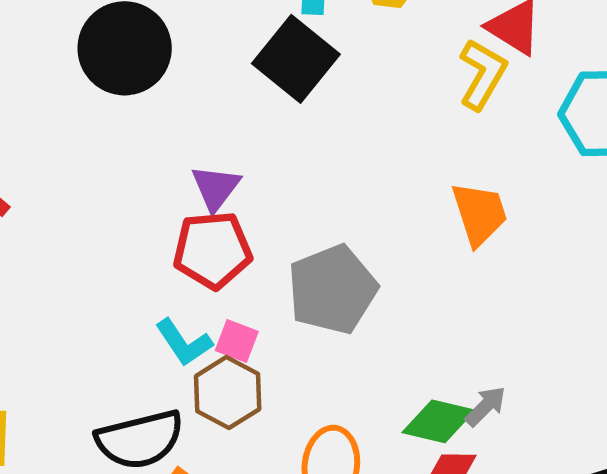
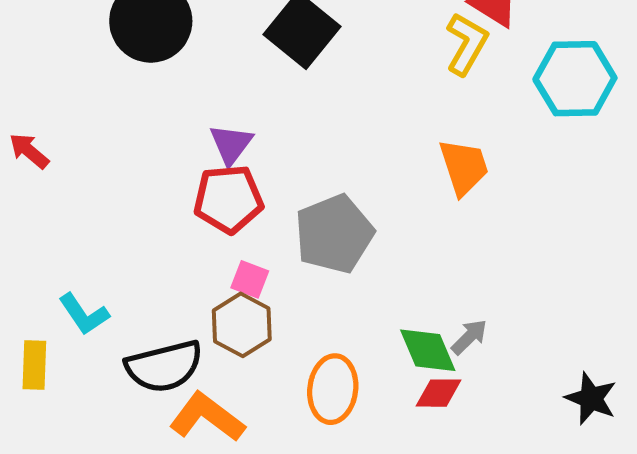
cyan L-shape: (184, 343) -> (84, 314), moved
green diamond: (439, 421) -> (428, 350), turned 54

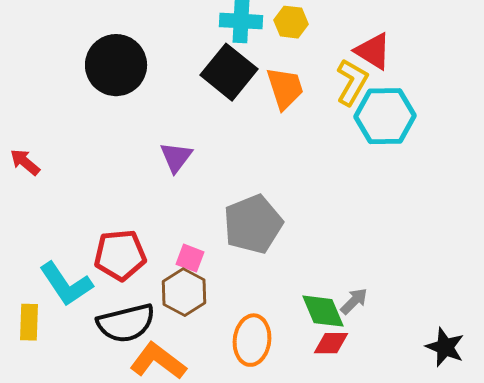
cyan hexagon: (575, 79) -> (385, 116), moved
orange trapezoid: (464, 167) -> (285, 88), moved
red pentagon: (228, 199) -> (120, 255), moved
cyan L-shape: (84, 314) -> (66, 284), size x1.4

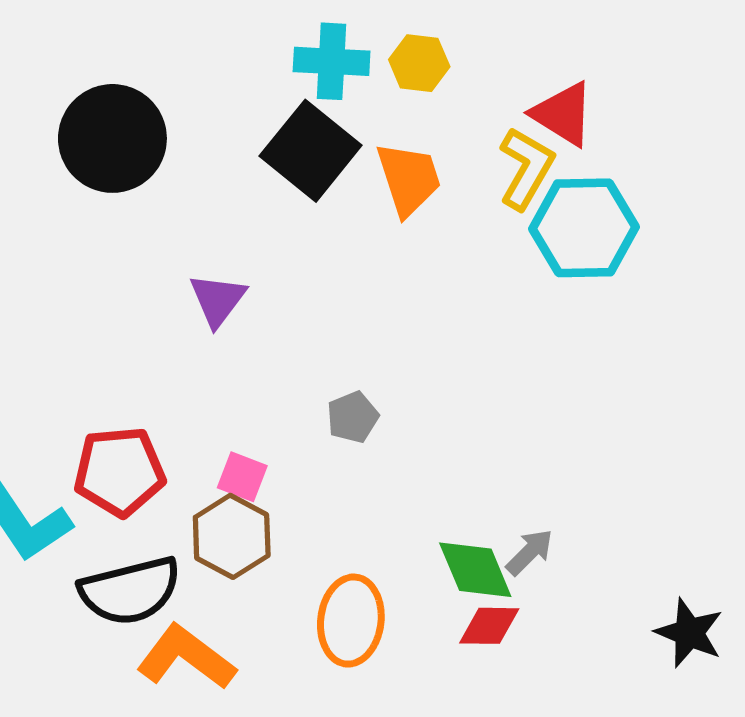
gray pentagon: (253, 224) -> (353, 417), size x0.5

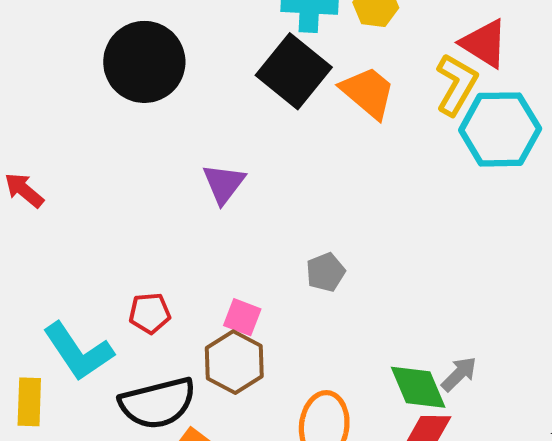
orange trapezoid: (409, 179) -> (368, 92), turned -32
red pentagon: (119, 472) -> (150, 313), size x0.6

